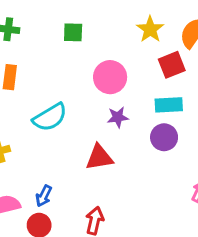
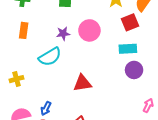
purple star: (118, 117) -> (63, 33), moved
purple circle: (164, 137) -> (134, 70), moved

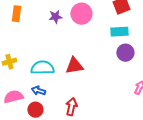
cyan semicircle: (50, 57) -> (42, 68), moved, turned -150
blue arrow: (46, 108) -> (38, 91), turned 80

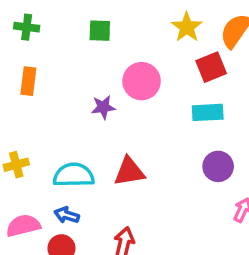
purple star: (55, 17) -> (103, 107), moved
purple circle: (125, 53) -> (218, 166), moved

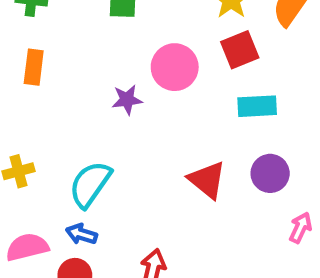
red square: (211, 67) -> (240, 50), moved
red triangle: (129, 172) -> (207, 180), moved, turned 48
cyan semicircle: (74, 175) -> (90, 184), turned -54

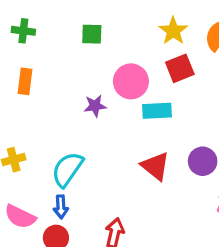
cyan rectangle: (257, 106) -> (157, 111), moved
blue arrow: (81, 234) -> (61, 207), turned -110
pink semicircle: (27, 247) -> (20, 217), turned -140

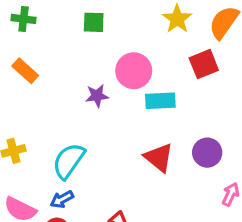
red square: (180, 68) -> (204, 64), moved
orange rectangle: (25, 81) -> (25, 71), turned -55
blue arrow: (61, 207) -> (62, 199), turned 65

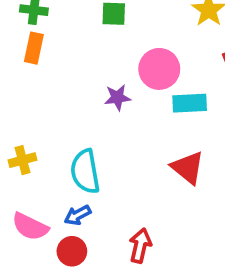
orange rectangle: (25, 71) -> (34, 48), moved, turned 60
cyan semicircle: (69, 161) -> (85, 171), turned -45

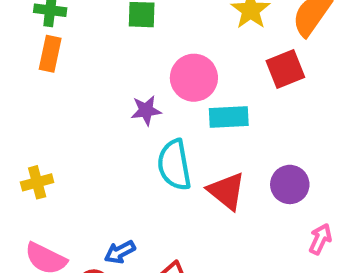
cyan semicircle: (85, 171) -> (174, 165), moved
blue arrow: (78, 215) -> (120, 252), moved

